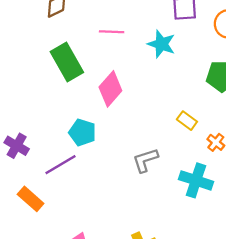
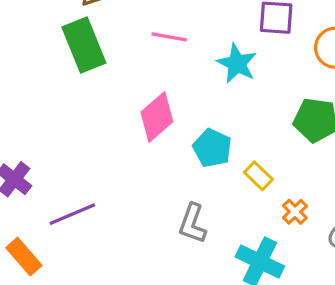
green rectangle: (67, 62) -> (84, 45), moved
cyan pentagon: (82, 132) -> (212, 148), moved
gray L-shape: (145, 160) -> (193, 224), turned -60

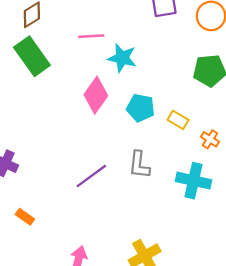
cyan star: (237, 63) -> (122, 58), moved
purple line: (72, 214) -> (91, 176), moved
orange rectangle: (24, 257) -> (25, 217), size x0.7

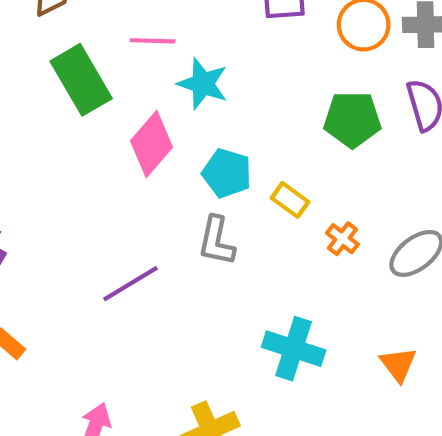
green rectangle: (32, 56) -> (81, 80), moved
gray L-shape: (139, 165) -> (216, 241), moved
cyan cross: (194, 181) -> (294, 349), moved

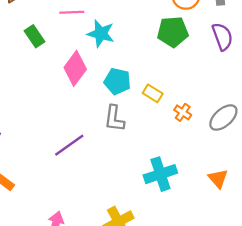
green rectangle: (81, 80) -> (34, 36), size x0.6
green pentagon: (352, 119) -> (173, 32), moved
cyan cross: (294, 349) -> (160, 174), turned -32

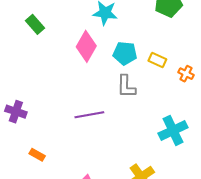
green rectangle: (34, 36) -> (35, 24), moved
purple line: (69, 145) -> (89, 115), turned 32

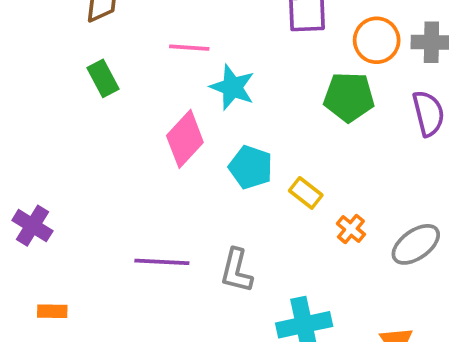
gray L-shape: (126, 86) -> (236, 271), moved
orange rectangle: (37, 155) -> (52, 311), turned -42

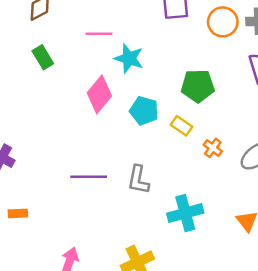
green pentagon: (349, 97) -> (198, 86), moved

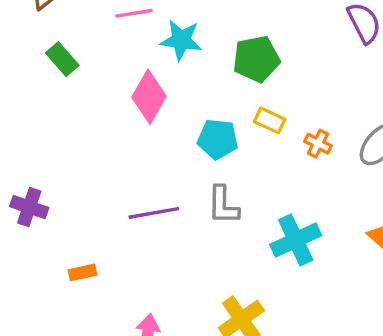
green pentagon: (198, 86) -> (256, 59), moved
cyan pentagon: (144, 111) -> (218, 139), moved
orange rectangle: (18, 213) -> (83, 272), moved

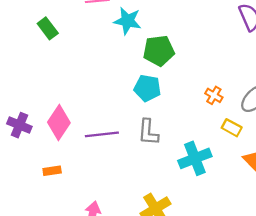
green pentagon: (256, 59) -> (159, 51), moved
pink diamond: (149, 97) -> (59, 122), moved
yellow rectangle: (270, 120) -> (232, 128), moved

